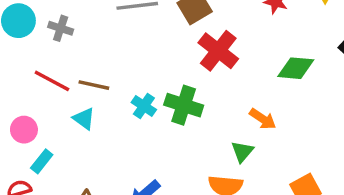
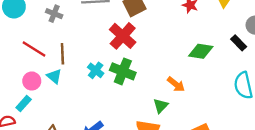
gray cross: (61, 28) -> (54, 14), moved
red cross: (218, 51) -> (123, 36), moved
brown line: (94, 85) -> (62, 54), turned 72
pink circle: (24, 130) -> (32, 81), moved

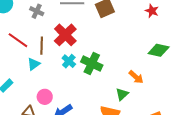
red cross: (123, 36) -> (65, 35), moved
cyan triangle: (54, 76) -> (34, 64), turned 40
pink circle: (32, 81) -> (45, 97), moved

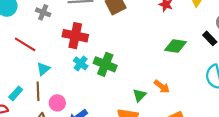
red cross: (65, 35) -> (75, 36), turned -30
brown line: (42, 46) -> (38, 91), moved
orange arrow: (136, 77) -> (162, 87), moved

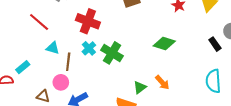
green diamond: (176, 46) -> (164, 43), moved
cyan triangle: (43, 69) -> (53, 48), turned 48
brown line: (38, 91) -> (68, 62), moved

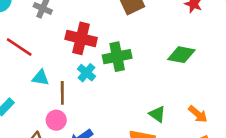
green cross: (112, 53) -> (117, 57), moved, turned -35
orange arrow: (162, 83) -> (198, 114), moved
green triangle: (140, 87) -> (157, 114), turned -40

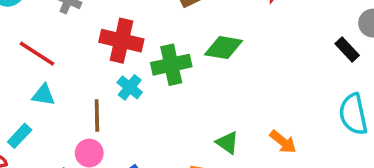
green diamond: (181, 55) -> (224, 48), moved
cyan triangle: (41, 78) -> (44, 95), moved

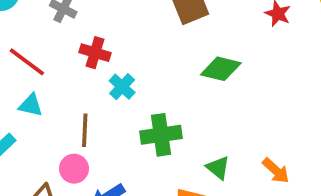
red cross: (121, 41) -> (95, 53), moved, size x0.7
green cross: (171, 65) -> (161, 135), moved
cyan cross: (130, 87) -> (122, 87), moved

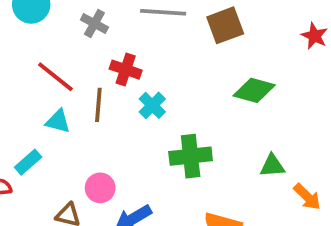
brown line: (85, 130) -> (98, 105), moved
green triangle: (218, 168) -> (272, 166), moved, turned -45

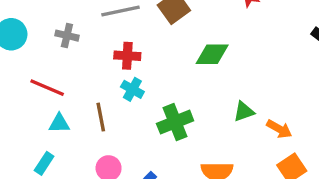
red cross: (126, 70) -> (127, 56), moved
brown line: (98, 105) -> (101, 117), moved

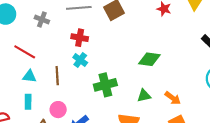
green diamond: (212, 54) -> (149, 59), moved
green triangle: (244, 112) -> (144, 96), moved
cyan rectangle: (44, 163) -> (28, 102), moved, turned -40

